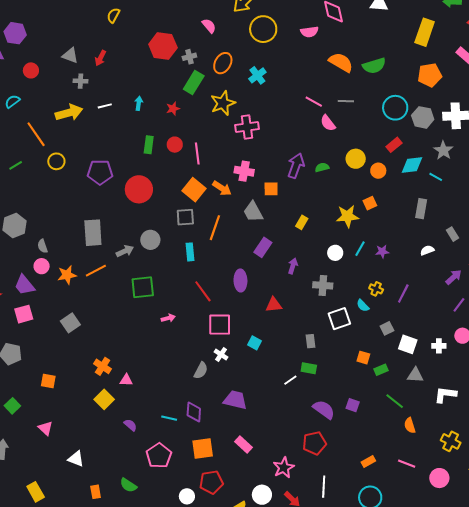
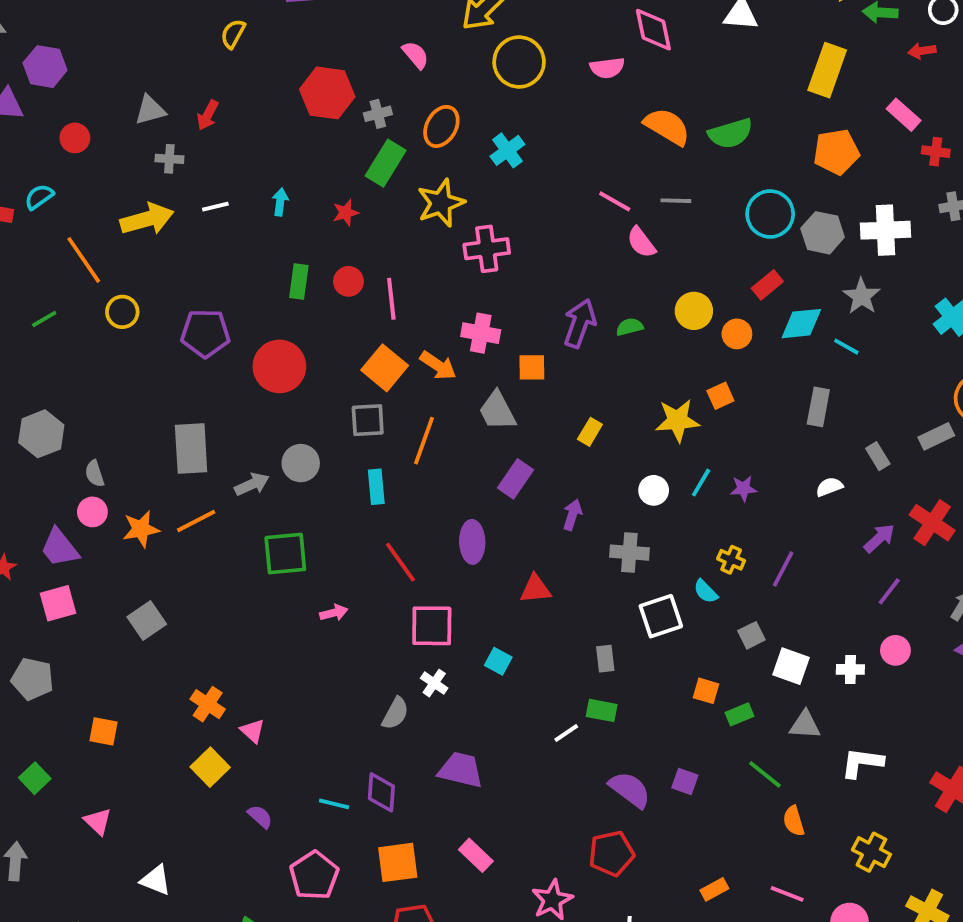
gray triangle: (70, 56) -> (150, 110), turned -36
pink triangle: (126, 380) -> (253, 731), turned 40

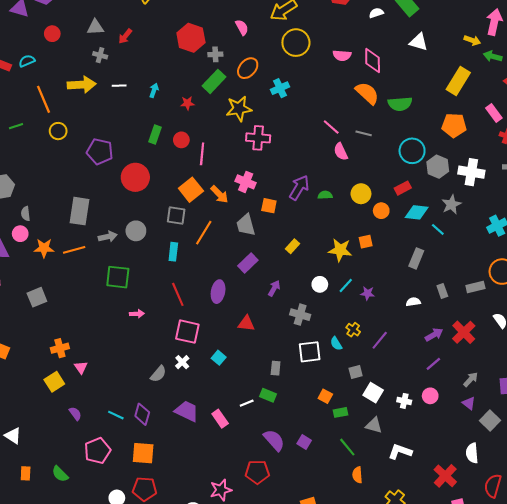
pink diamond: (653, 30) -> (373, 61), moved
orange cross: (208, 704) -> (60, 348), turned 30
pink rectangle: (476, 855) -> (220, 419), moved

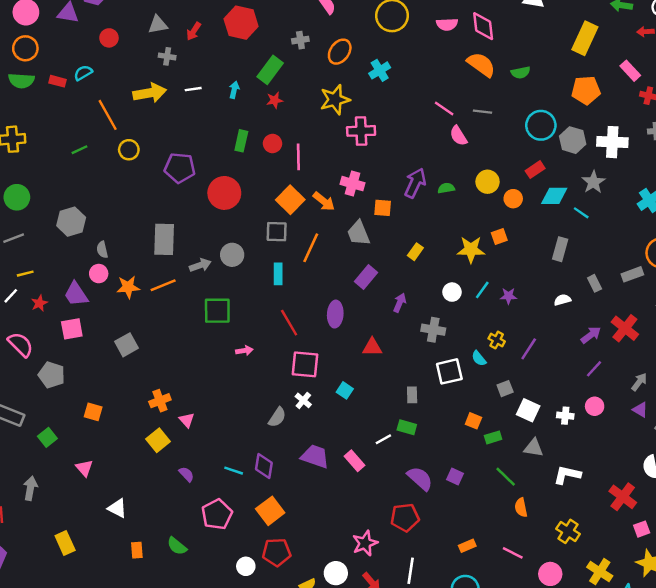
red hexagon: (191, 38) -> (241, 23), moved
green rectangle: (214, 81) -> (270, 70), moved
green semicircle: (400, 104) -> (521, 72), size x0.7
orange square: (143, 453) -> (270, 511), turned -35

